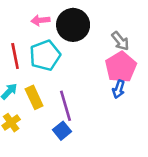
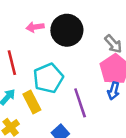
cyan pentagon: (45, 55) -> (48, 78), moved
purple line: (65, 106) -> (80, 103), moved

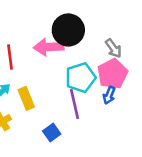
pink arrow: (35, 27) -> (49, 47), moved, size x1.6
cyan pentagon: (48, 78) -> (81, 78), moved

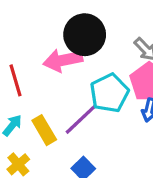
purple line: (74, 104) -> (81, 119), moved, turned 68

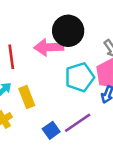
purple line: (81, 119) -> (78, 123), moved

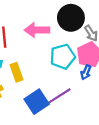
black circle: (68, 31) -> (71, 18), moved
blue square: (51, 130) -> (37, 102), size x1.6

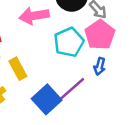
blue arrow: (86, 72) -> (100, 66), moved

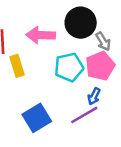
yellow rectangle: (18, 69) -> (17, 66), moved
purple line: (72, 89) -> (84, 115), moved

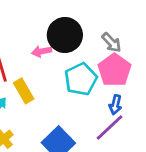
black circle: (81, 23) -> (65, 35), moved
pink arrow: (41, 35) -> (42, 51), size x0.6

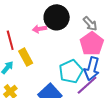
cyan pentagon: (81, 79) -> (71, 71), moved
blue arrow: (115, 105) -> (92, 69), size x1.6

